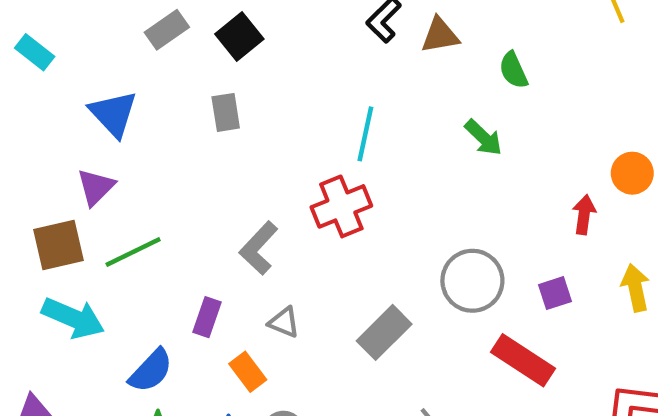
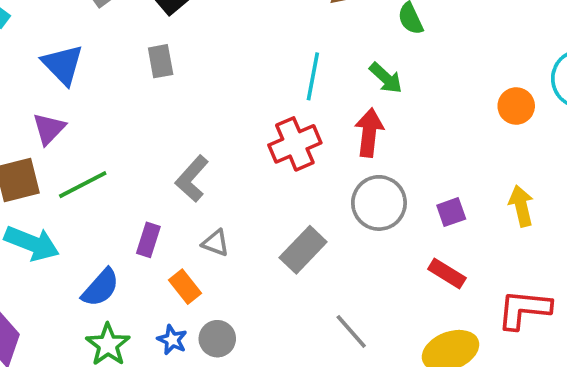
cyan line: (365, 134) -> (313, 76), moved
red cross: (341, 206) -> (295, 144), moved
red arrow: (584, 215) -> (369, 133), moved, size x1.4
red rectangle: (523, 360) -> (447, 273), moved, size x0.7

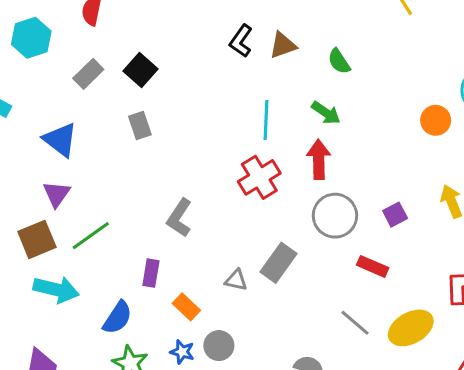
gray triangle: (216, 243) -> (236, 280), moved
red rectangle: (447, 273) -> (373, 266), moved
gray line: (351, 331) -> (355, 323), moved

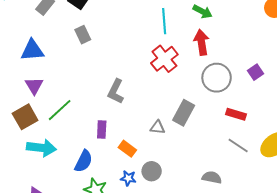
blue triangle: (60, 140) -> (32, 50), turned -35
red rectangle: (373, 266) -> (236, 114), moved

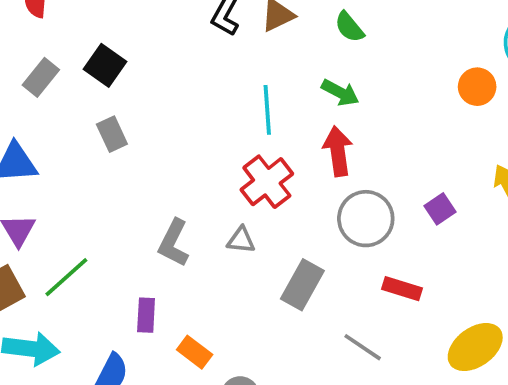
gray triangle: (157, 127) -> (241, 240), moved
gray line: (238, 146) -> (363, 347), moved

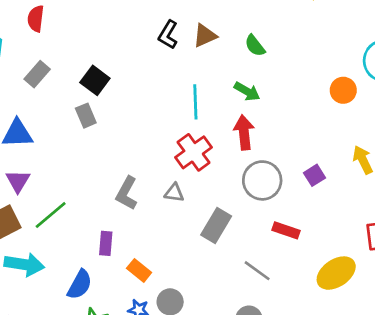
black square: (105, 65) -> (95, 80), moved

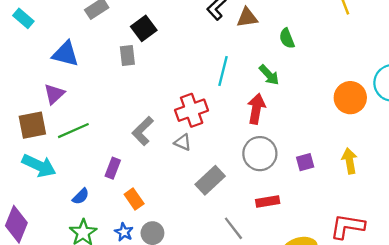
orange circle: (343, 90) -> (350, 98), size x1.4
red cross: (194, 152) -> (192, 110), moved
red rectangle: (286, 230) -> (268, 202), turned -45
blue semicircle: (80, 285) -> (81, 196), size x0.7

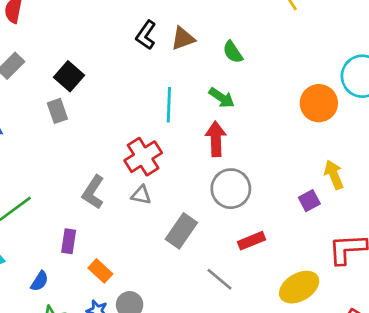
purple square: (305, 162) -> (309, 201), moved

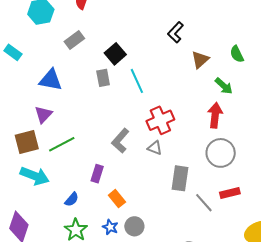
brown triangle: (183, 38) -> (200, 60), moved, turned -30
cyan line: (169, 105) -> (137, 81), moved, turned -35
gray rectangle: (181, 231) -> (180, 178), turned -35
gray line: (220, 279) -> (204, 203), moved

